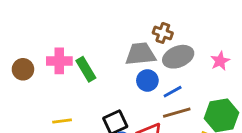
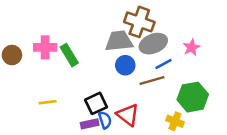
brown cross: (163, 33) -> (139, 22), size x1.6
blue line: (173, 92) -> (163, 64), moved
brown line: (177, 113) -> (152, 81), moved

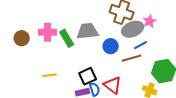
gray trapezoid: (119, 41) -> (88, 31), moved
pink star: (191, 47) -> (150, 21), moved

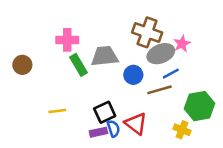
pink cross: (48, 32) -> (67, 40), moved

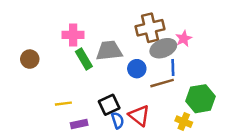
brown cross: (147, 32) -> (150, 28), turned -32
blue line: (171, 74) -> (173, 67), turned -63
purple rectangle: (98, 132) -> (79, 124), moved

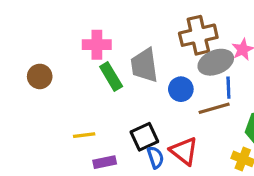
gray trapezoid: (109, 51) -> (144, 65), turned -92

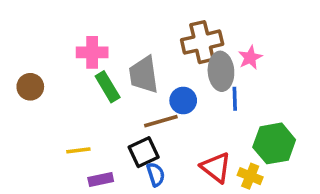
gray ellipse: (216, 62) -> (221, 71), turned -72
brown line: (214, 108) -> (161, 121), moved
red triangle: (184, 151) -> (216, 168), moved

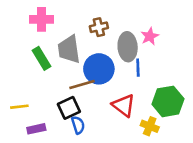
brown cross: (202, 42) -> (99, 27), moved, size x0.6
pink cross: (92, 52) -> (42, 19), moved
blue circle: (183, 101) -> (99, 69), size x1.5
red triangle: (216, 168) -> (124, 105), moved

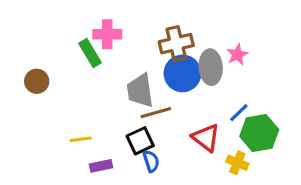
brown cross: (99, 27) -> (176, 44), size x1.5
gray trapezoid: (69, 49) -> (140, 91), moved
green rectangle: (42, 58) -> (90, 53), moved
blue line: (138, 68) -> (239, 113), moved, turned 48
blue circle: (99, 69) -> (182, 73), moved

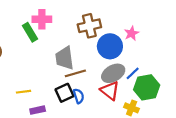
gray ellipse: (211, 67) -> (113, 73), moved, turned 65
blue circle: (182, 73) -> (110, 46), moved
blue semicircle: (151, 161) -> (79, 96), moved

